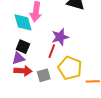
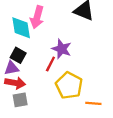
purple star: (60, 37) -> (62, 49), turned 30
gray square: (44, 75) -> (20, 100), moved

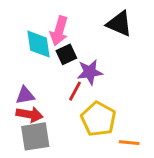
purple star: (62, 49) -> (90, 72), turned -30
black square: (18, 55) -> (66, 54), moved, turned 35
gray square: (20, 100) -> (35, 136), size x1.5

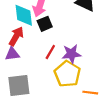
purple star: (90, 72) -> (71, 54), moved
red arrow: (29, 114) -> (16, 36), moved, turned -72

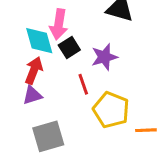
red line: (50, 52) -> (83, 84), turned -40
purple star: (71, 54) -> (104, 57), moved

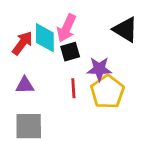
red arrow: (34, 70) -> (22, 43), moved
yellow pentagon: (111, 110) -> (107, 92), moved

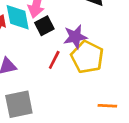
red line: (73, 88) -> (54, 60), turned 42

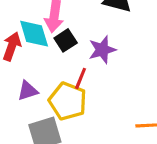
yellow pentagon: (87, 57) -> (68, 101), moved

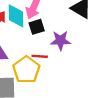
red line: (81, 78) -> (40, 56), turned 56

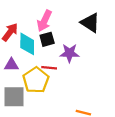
cyan diamond: (16, 16) -> (27, 44), moved

